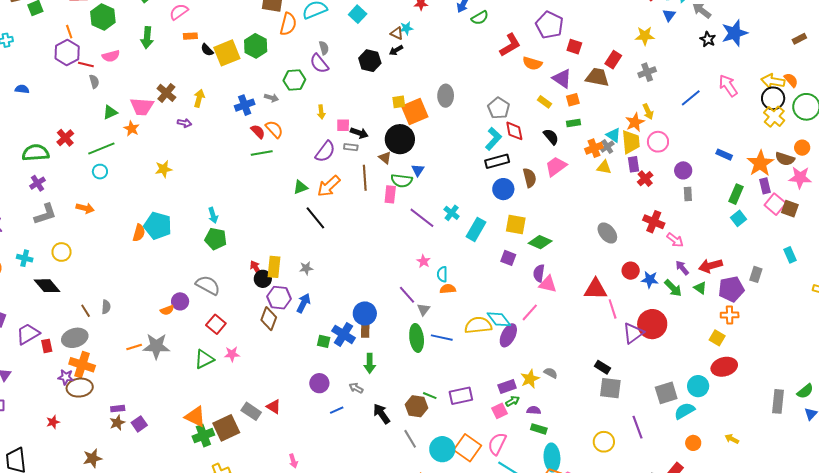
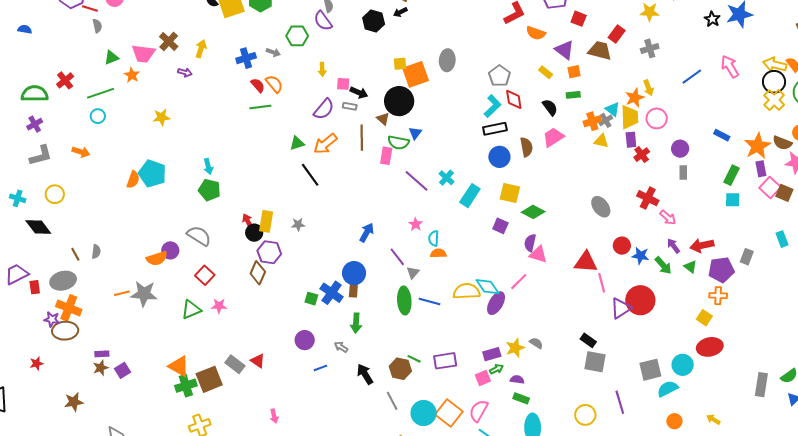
cyan square: (739, 218) -> (733, 200), turned 35
blue arrow: (304, 303) -> (367, 233), moved
orange semicircle: (167, 310) -> (157, 258), size x1.5

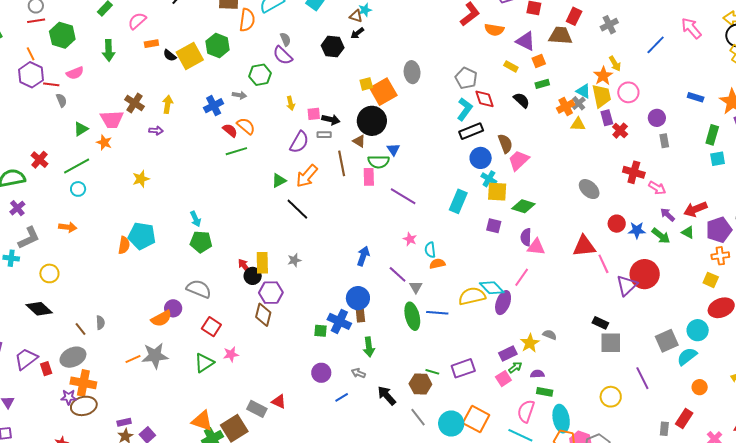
pink trapezoid: (553, 137) -> (519, 160), moved
cyan cross: (446, 178) -> (489, 179), moved
cyan cross: (18, 198) -> (11, 258), moved
pink semicircle: (479, 411) -> (526, 411), moved

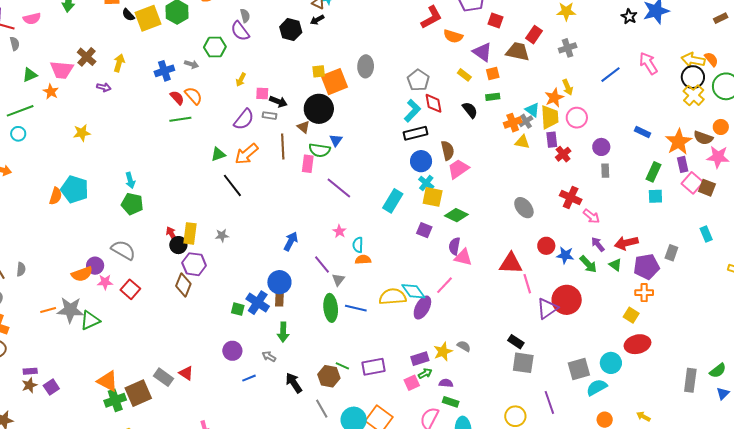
yellow arrow: (291, 103) -> (241, 80), turned 32
pink star: (231, 354) -> (105, 282), moved
green triangle: (204, 363) -> (90, 320), moved

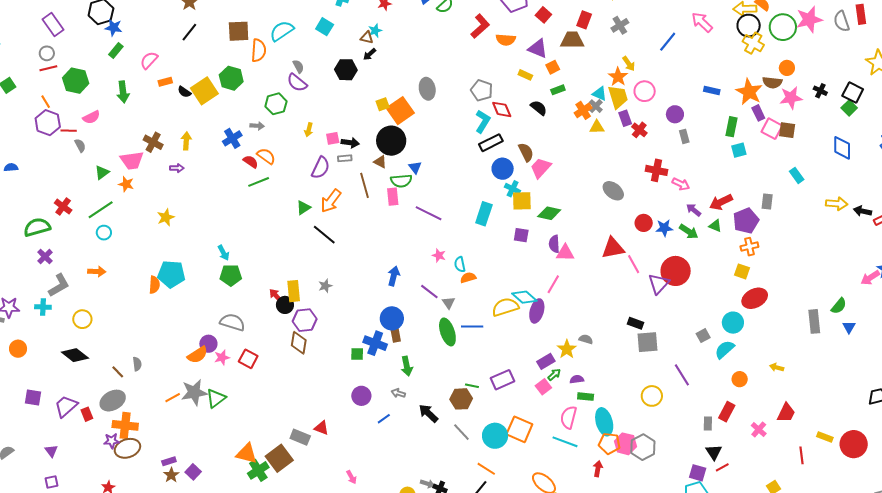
red square: (495, 21) -> (543, 15), turned 35
gray square: (579, 369) -> (703, 336), size x0.6

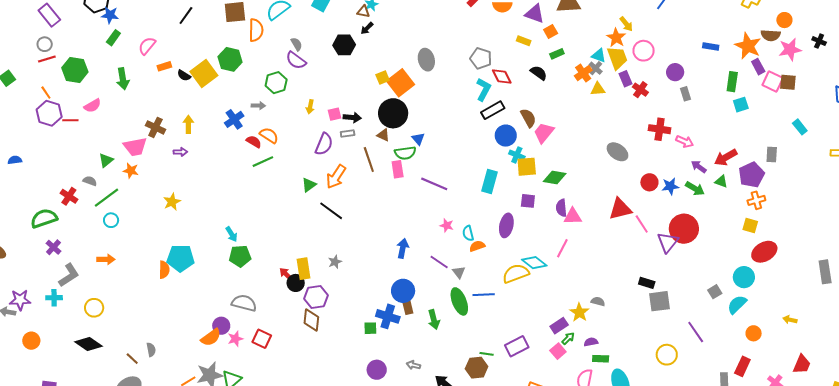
gray semicircle: (80, 146) -> (90, 181), moved, turned -40
purple ellipse: (537, 311) -> (506, 225), moved
green arrow: (407, 366) -> (434, 320), moved

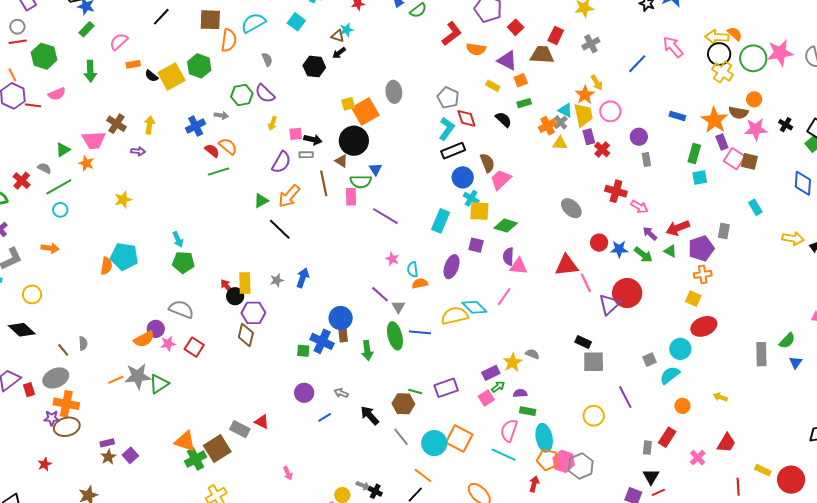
purple semicircle: (296, 60) -> (265, 94), moved
blue arrow: (403, 248) -> (303, 278), moved

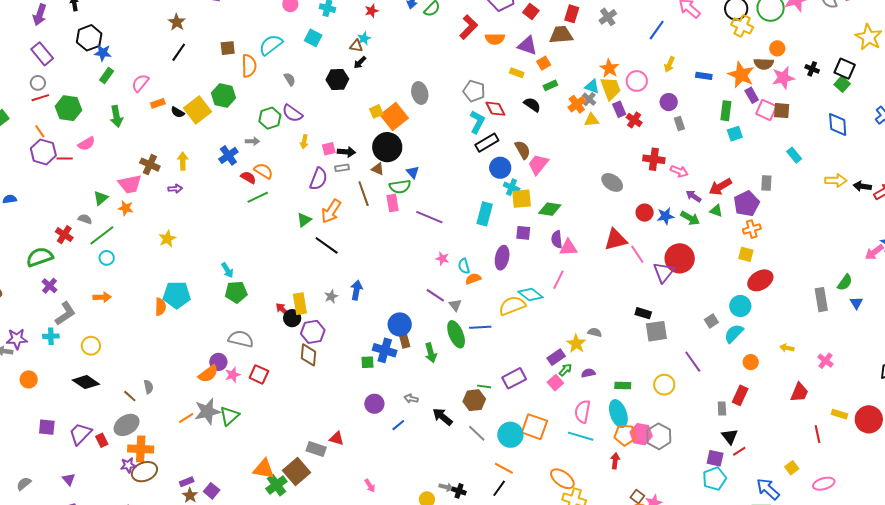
brown square: (210, 20) -> (228, 48), size x0.7
yellow arrow: (597, 83) -> (669, 64), moved, turned 63
green rectangle: (528, 411) -> (623, 385), moved
pink cross: (698, 458) -> (826, 361), moved

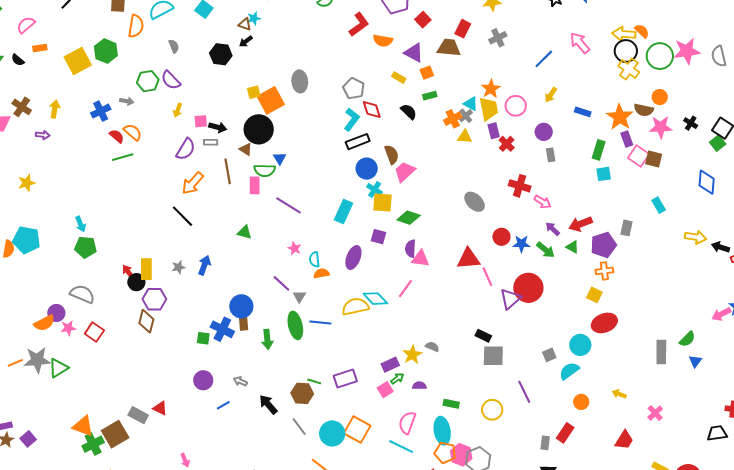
black semicircle: (178, 112) -> (18, 60), moved
green triangle: (304, 220) -> (244, 232), moved, turned 42

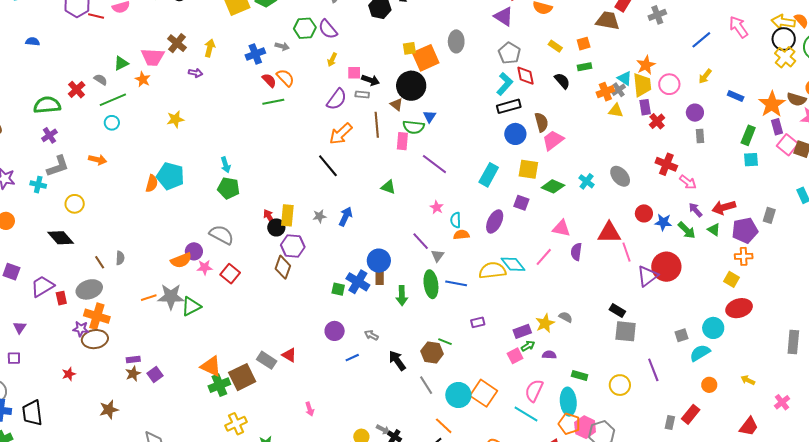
purple triangle: (414, 53) -> (504, 16), moved
cyan cross: (375, 190) -> (587, 181), moved
purple semicircle: (410, 249) -> (576, 252), moved
purple rectangle: (345, 379) -> (478, 322), moved, size x0.6

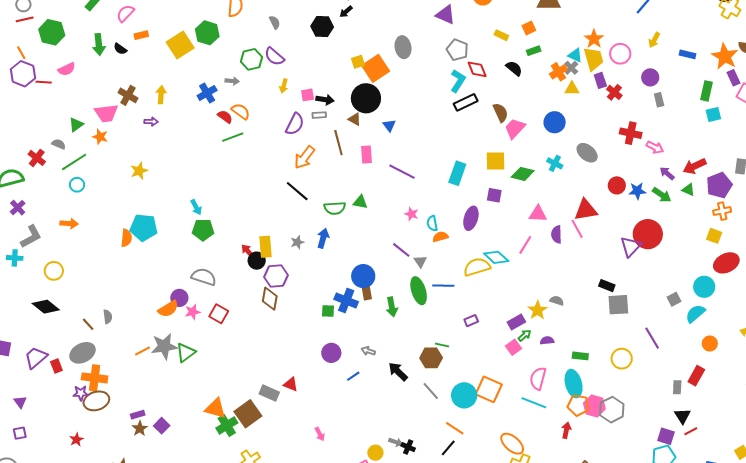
green semicircle: (414, 127) -> (335, 208), moved
blue circle: (515, 134) -> (555, 122), moved
pink line: (627, 252) -> (577, 229), moved

